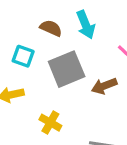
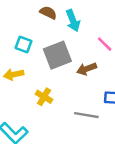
brown semicircle: (51, 28) -> (48, 13), moved

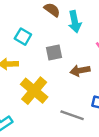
gray square: (57, 55) -> (54, 52), size x0.6
yellow cross: (44, 97) -> (34, 91), size x1.6

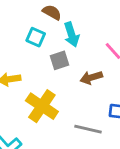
cyan arrow: (75, 22) -> (72, 35), moved
cyan square: (23, 37) -> (36, 37), moved

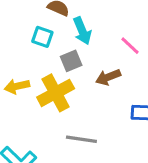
yellow cross: (42, 106) -> (56, 93), moved, turned 32
gray line: (88, 129) -> (81, 139), moved

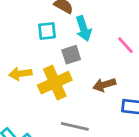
cyan square: (42, 37) -> (47, 31), turned -30
brown arrow: (108, 77) -> (104, 85), moved

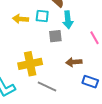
yellow arrow: (20, 74) -> (20, 19), moved
yellow cross: (55, 83) -> (30, 64), moved

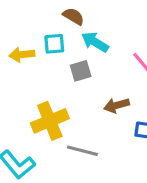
cyan arrow: (68, 20) -> (95, 42), turned 138

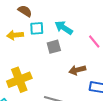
brown semicircle: (73, 16) -> (25, 11), moved
yellow cross: (50, 121) -> (19, 80), moved

